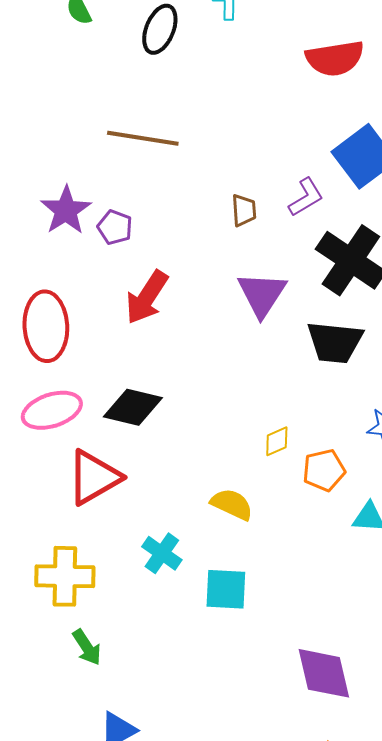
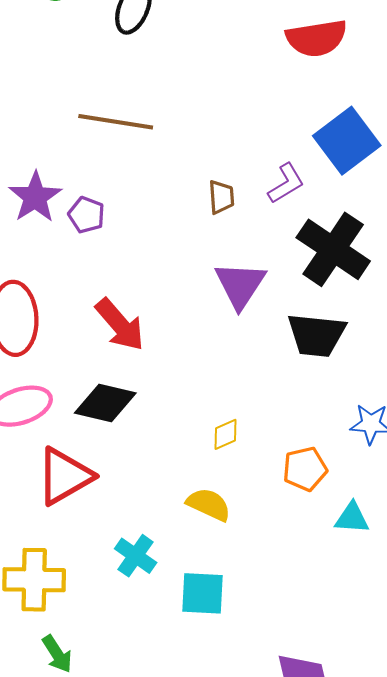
red arrow: (147, 297) -> (120, 325), moved, turned -74
yellow diamond: (277, 441) -> (225, 434), moved

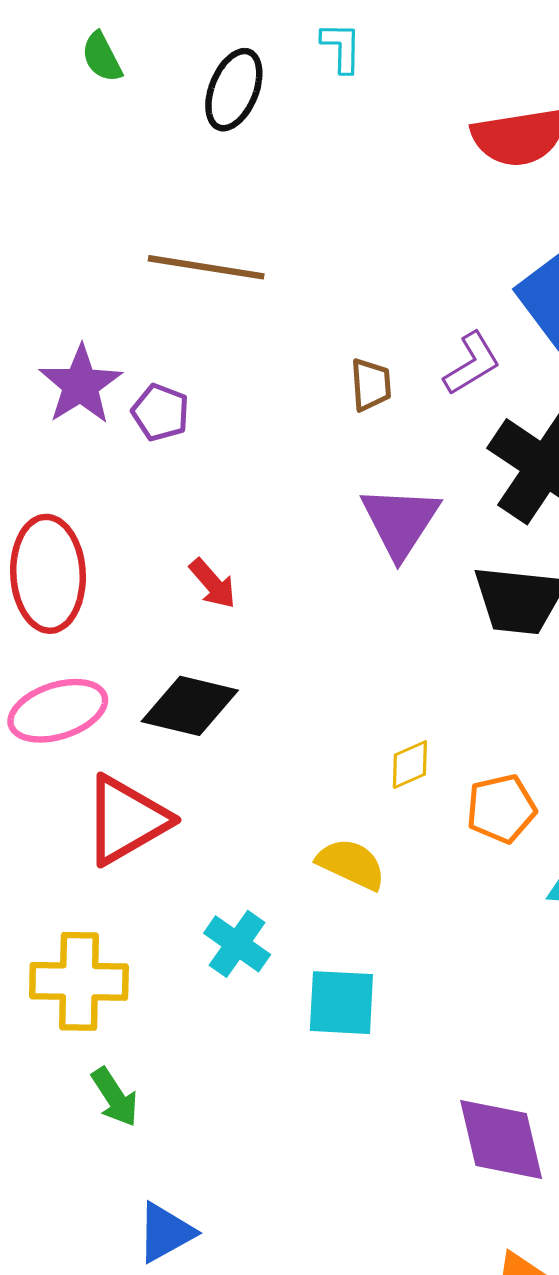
red arrow: (120, 325) -> (213, 584), size x0.6
yellow diamond: (225, 434) -> (410, 765), moved

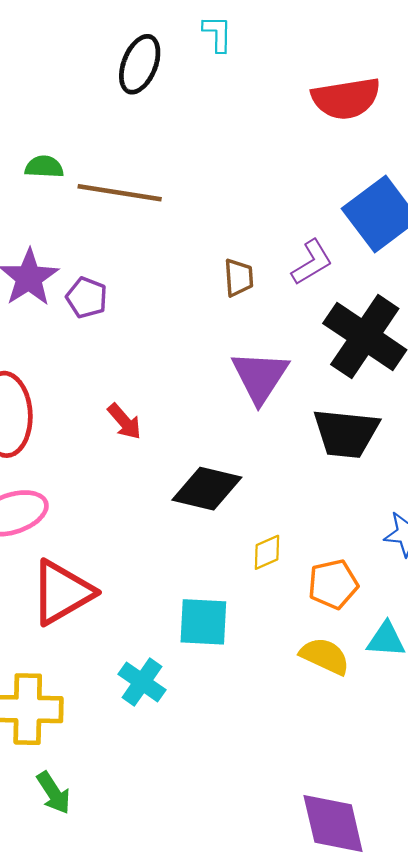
green semicircle: (102, 57) -> (44, 167), moved, turned 120
black diamond: (190, 706) -> (207, 489), moved
yellow semicircle: (351, 864) -> (325, 656), moved
cyan square: (341, 1003) -> (203, 622), moved

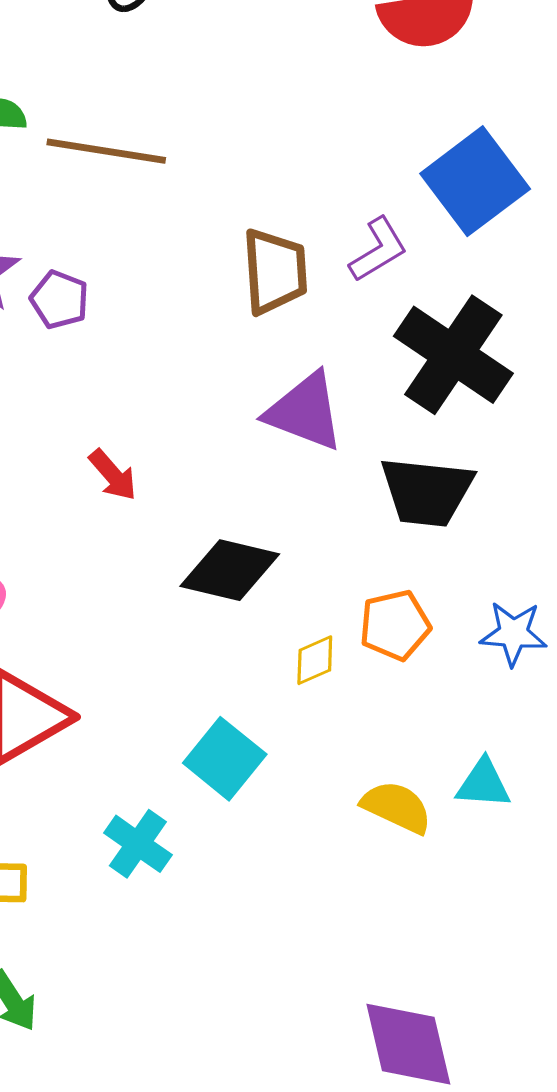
brown trapezoid: (239, 278) -> (275, 271), size x1.6
purple triangle: (260, 377) -> (305, 412), turned -42
orange pentagon: (333, 584) -> (395, 625), moved
cyan square: (203, 622) -> (225, 759), turned 36

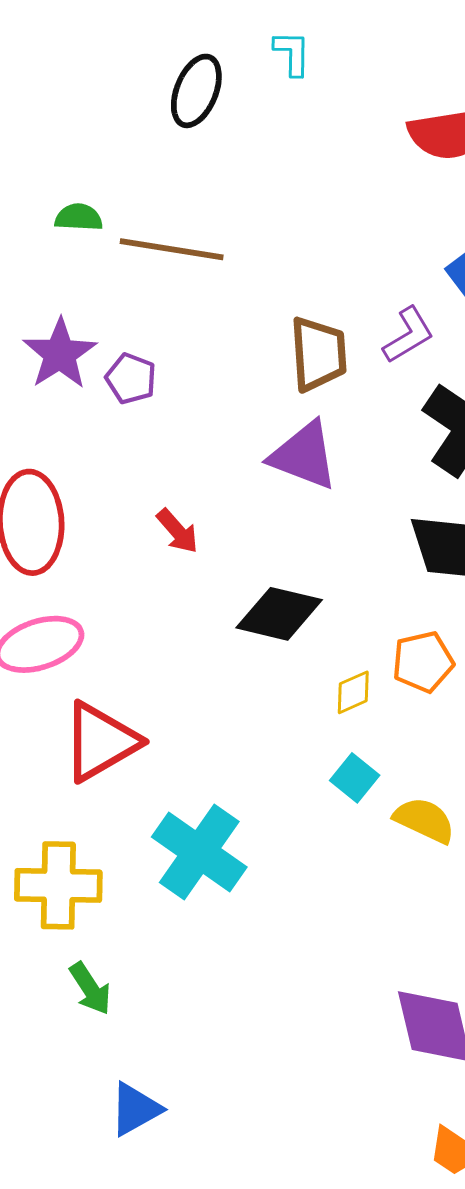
purple triangle: (305, 412) -> (304, 456), moved
cyan square: (225, 759) -> (355, 778), moved, size x0.7
cyan cross: (138, 844) -> (199, 852), size x1.6

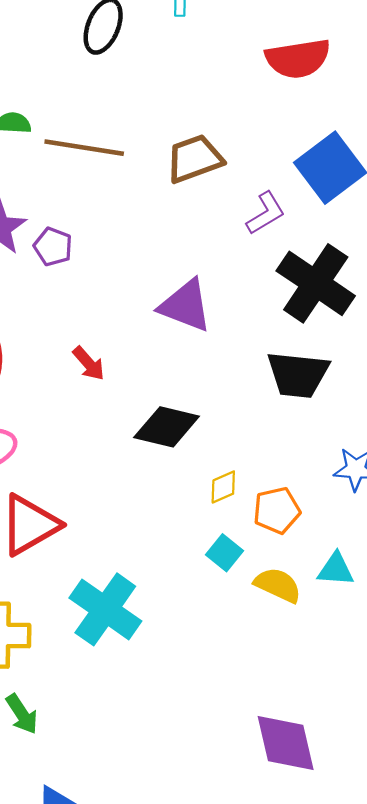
brown trapezoid: (318, 354) -> (194, 159), moved, turned -106
orange pentagon: (423, 662) -> (277, 510), moved

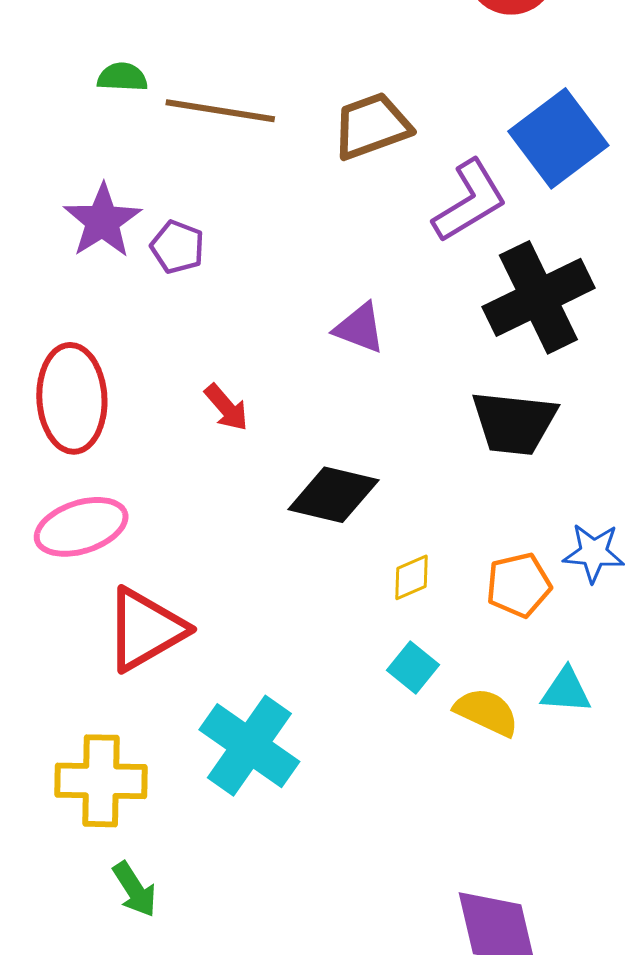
purple L-shape: (266, 213) -> (470, 201), size x1.4
black cross: (316, 283) -> (538, 297), turned 30
purple triangle: (185, 306) -> (359, 328), size x0.7
orange pentagon: (277, 510) -> (519, 585), moved

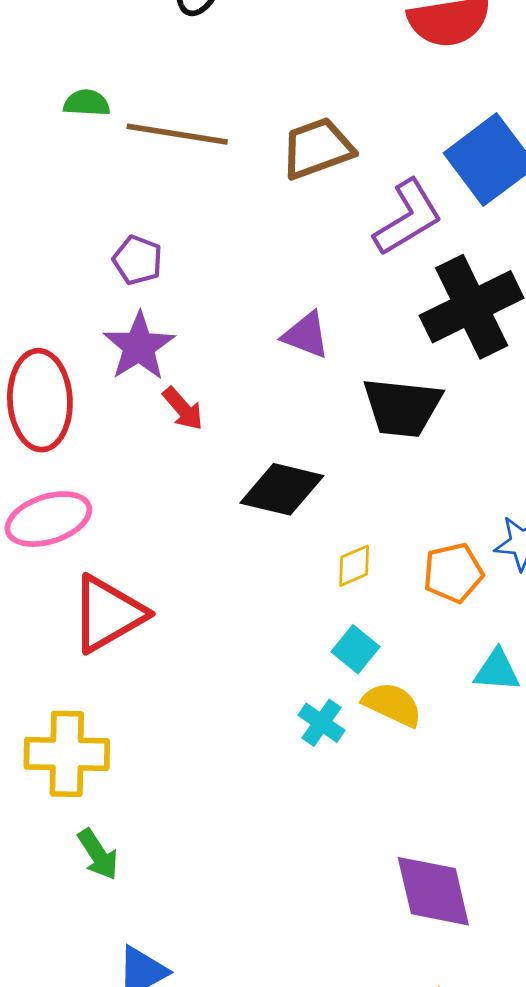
purple star: (102, 221) -> (139, 346), moved
black trapezoid: (514, 423) -> (402, 407), moved
yellow semicircle: (486, 712) -> (392, 704), moved
cyan cross: (249, 746) -> (322, 723), moved, size x0.5

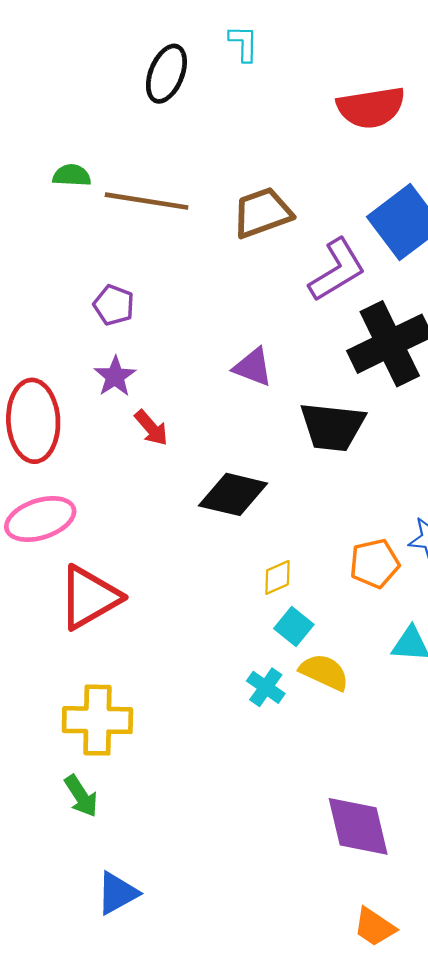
purple star: (139, 346) -> (115, 376), size x0.7
yellow diamond: (354, 566) -> (277, 577), moved
yellow cross: (67, 754) -> (97, 720), moved

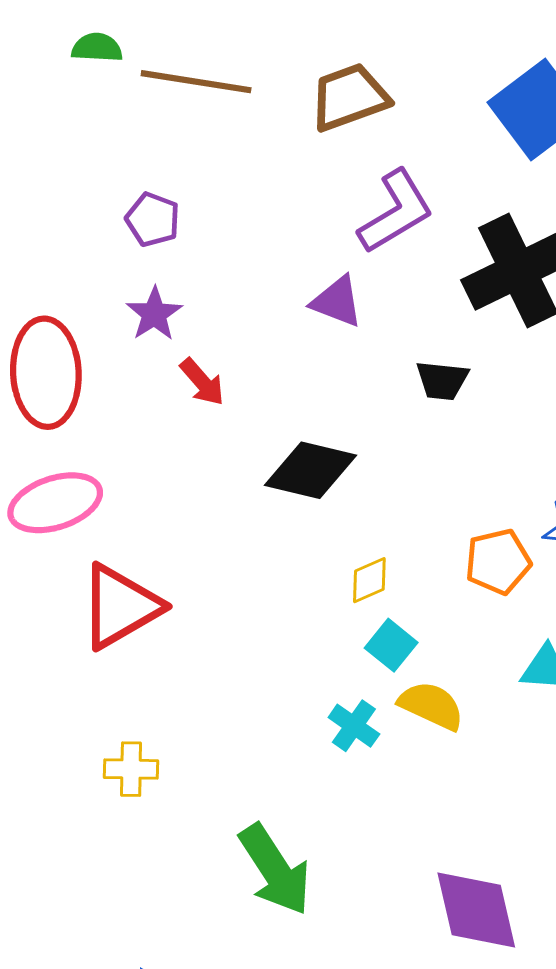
purple L-shape: (337, 270) -> (396, 212), moved
black trapezoid: (332, 427) -> (442, 380), size x0.6
yellow cross: (97, 720) -> (131, 769), size x0.6
green arrow: (81, 796) -> (275, 870), moved, size x1.6

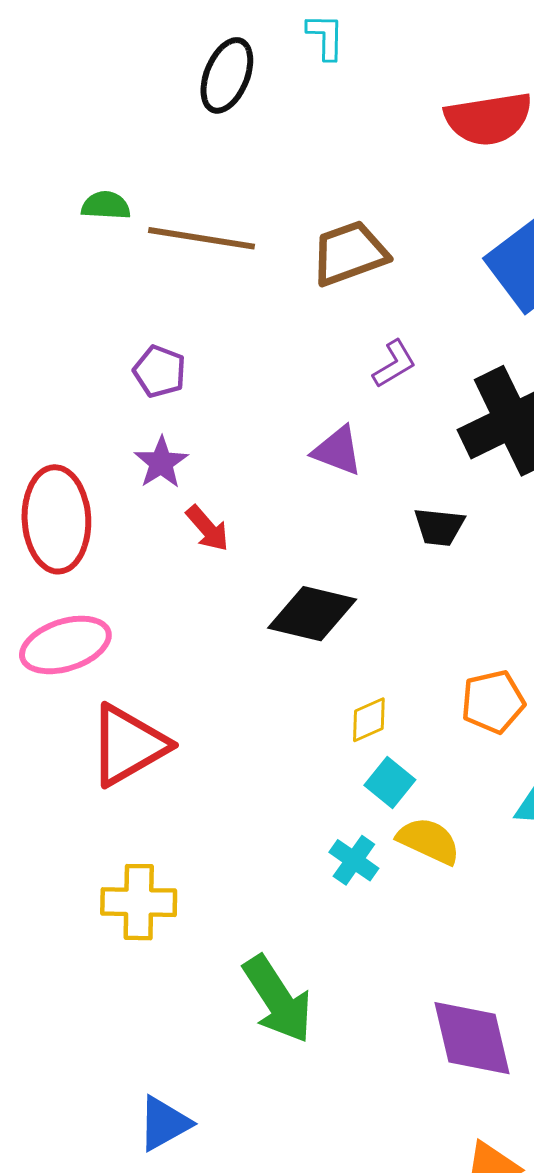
purple L-shape: (396, 212) -> (394, 364), size x0.6
yellow cross: (131, 769) -> (139, 902), size x1.4

